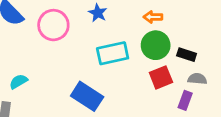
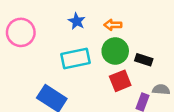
blue star: (98, 13) -> (77, 21), moved
gray semicircle: (197, 79) -> (161, 90), moved

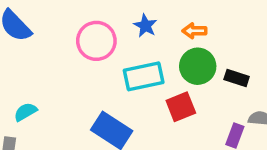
pink circle: (21, 32) -> (96, 41), moved
red square: (120, 81) -> (181, 107), moved

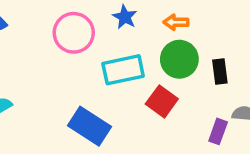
black rectangle: (237, 78) -> (220, 72), turned 65
red square: (181, 107) -> (162, 101), turned -32

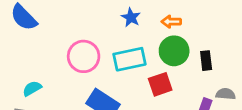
pink circle: (74, 33) -> (84, 56), moved
red square: (162, 101) -> (160, 84), turned 35

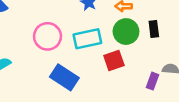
black rectangle: (206, 61) -> (154, 29), moved

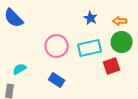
blue rectangle: (64, 77) -> (57, 80), moved, size x0.7

